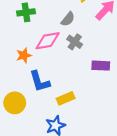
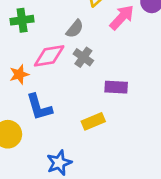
yellow rectangle: (66, 98) -> (93, 121), moved

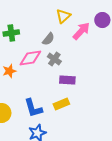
purple rectangle: (116, 87) -> (67, 80), moved
blue L-shape: (39, 107) -> (33, 108), moved

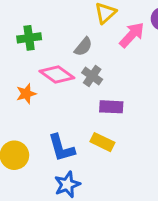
pink diamond: (30, 58) -> (57, 75), turned 45
yellow rectangle: (61, 104) -> (102, 142), turned 49

